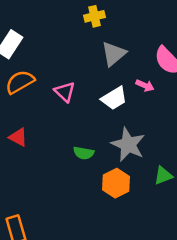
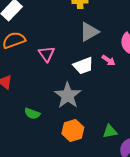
gray star: (128, 145) -> (68, 95), moved
green semicircle: (84, 153) -> (32, 114), moved

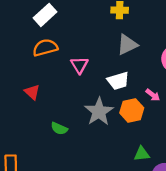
pink arrow: (108, 60) -> (153, 95), moved
orange hexagon: (73, 131) -> (132, 110), moved

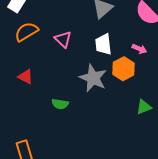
white trapezoid: (118, 81) -> (103, 44), turned 115

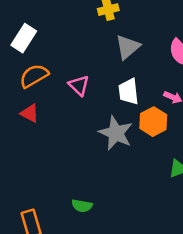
red triangle: (26, 77) -> (30, 113), moved
green semicircle: (60, 104) -> (82, 206), moved

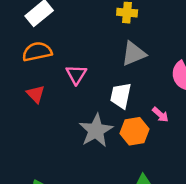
red triangle: (30, 113) -> (36, 94), moved

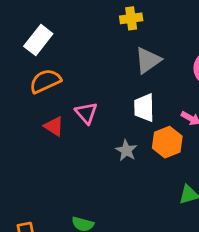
pink triangle: (76, 74) -> (86, 113), moved
gray star: (96, 130) -> (126, 150), size x0.6

